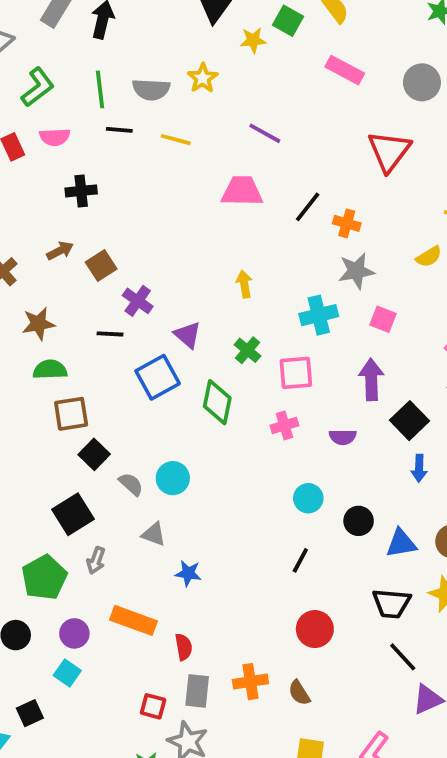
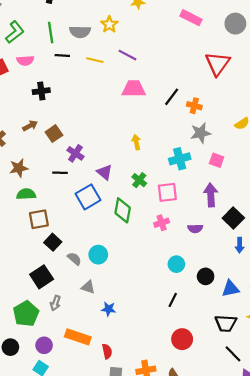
purple line: (265, 133) -> (128, 55), moved

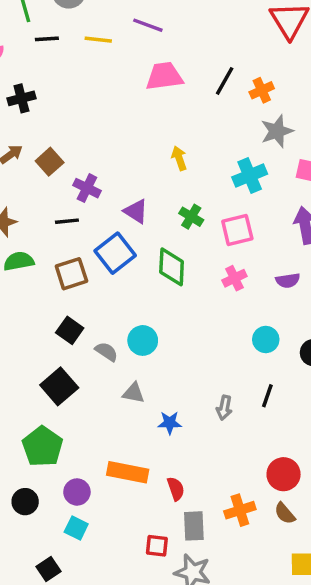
orange cross: (194, 106) -> (262, 90), turned -32
brown square: (39, 219) -> (71, 274), moved
gray arrow: (55, 303) -> (224, 408), moved
red circle: (182, 339) -> (284, 474), moved

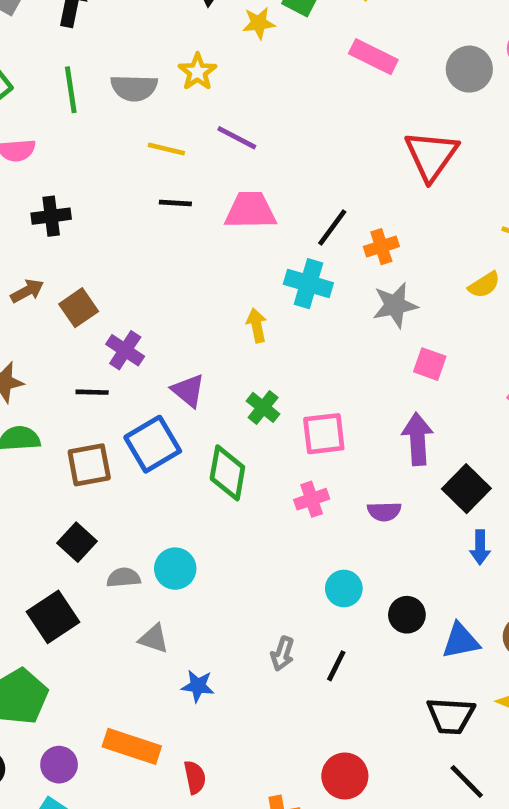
black line: (47, 39) -> (175, 203), moved
cyan cross: (250, 176) -> (308, 284), moved, turned 32
gray semicircle: (106, 352) -> (124, 578), turned -45
gray arrow: (224, 408) -> (282, 654), moved

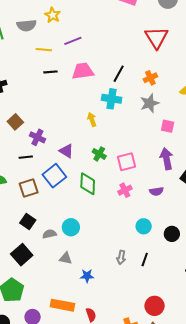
purple line: (237, 138) -> (73, 41), turned -42
orange cross: (381, 247) -> (150, 78), moved

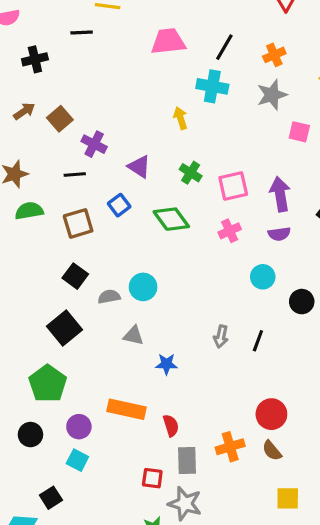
black line: (51, 72) -> (82, 33), moved
purple arrow: (167, 159) -> (280, 194), moved
blue square: (54, 176) -> (119, 205), size x0.6
green diamond: (88, 184) -> (171, 219), turned -40
cyan circle: (144, 226) -> (263, 277), moved

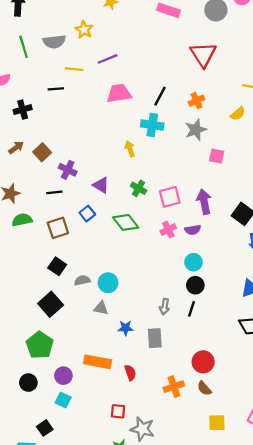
purple semicircle: (279, 234) -> (193, 230), moved
cyan circle: (143, 287) -> (108, 283), moved
black circle: (302, 302) -> (195, 285), moved
gray rectangle: (187, 460) -> (155, 338), moved

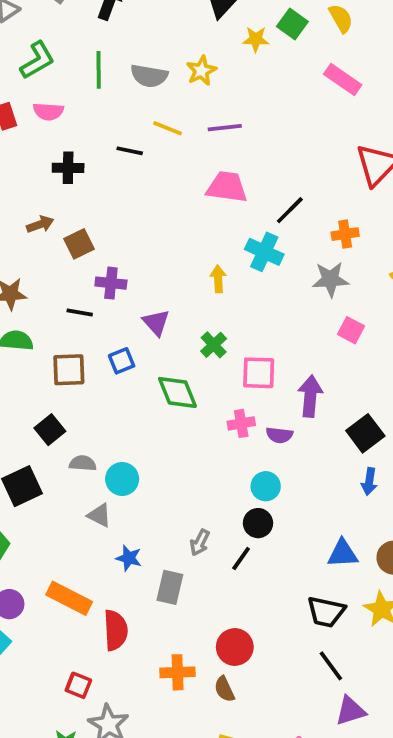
purple cross: (68, 170) -> (111, 283), turned -36
red semicircle: (130, 373) -> (116, 630), size x1.5

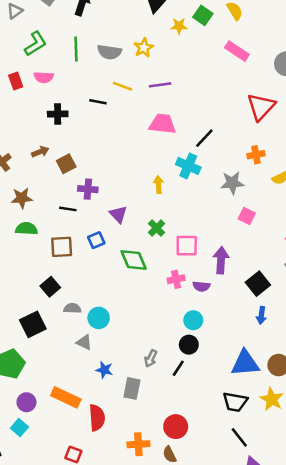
orange cross: (345, 234) -> (256, 155), moved
blue triangle: (343, 553) -> (245, 363), size x1.4

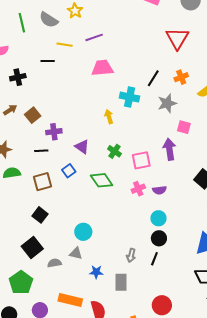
gray semicircle: (109, 52) -> (49, 20), turned 36
black line: (204, 138) -> (153, 78), moved
purple arrow: (221, 260) -> (169, 149), moved
gray semicircle: (72, 308) -> (54, 263), moved

